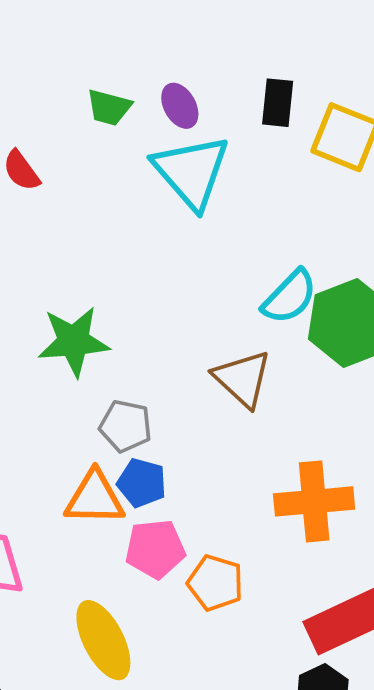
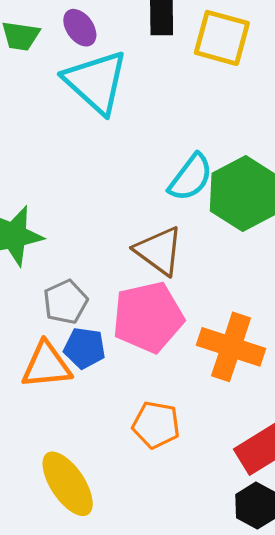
gray pentagon: (126, 426) -> (65, 302), turned -30
orange cross: (314, 501) -> (231, 347), turned 30
pink pentagon: (155, 549) -> (148, 317), moved, size x1.4

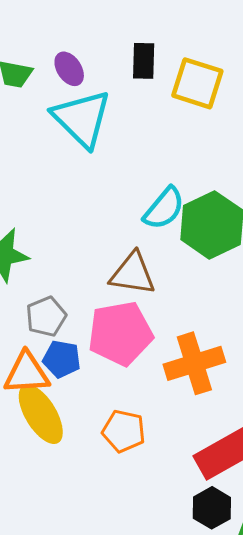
brown triangle: (159, 251) -> (133, 274), turned -30
orange cross: (231, 347) -> (194, 363), turned -38
yellow ellipse: (68, 484) -> (41, 414), moved

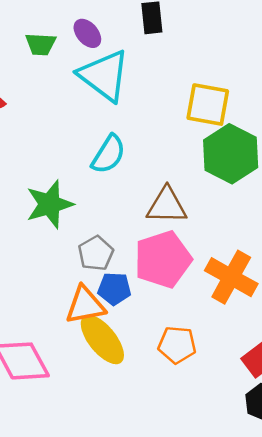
yellow square: (197, 83) -> (208, 105), moved
cyan semicircle: (164, 208) -> (109, 154), moved
orange cross: (194, 363) -> (231, 277), turned -36

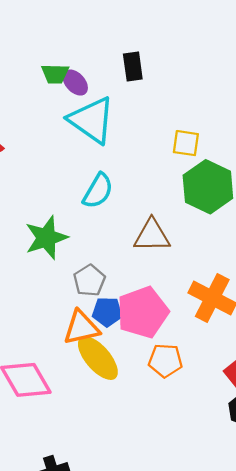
green trapezoid: (41, 44) -> (55, 74), moved
yellow square: (208, 105) -> (186, 143), size x0.7
pink pentagon: (163, 259) -> (143, 312), moved

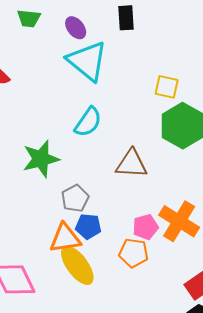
green trapezoid: (55, 74) -> (29, 18), moved
pink pentagon: (143, 312) -> (145, 227), moved, size x0.6
orange pentagon: (165, 361) -> (134, 253), moved

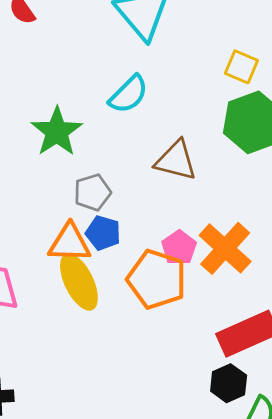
green star: (41, 159) -> (57, 132), turned -30
pink pentagon: (145, 227) -> (179, 248), turned -30
orange pentagon: (134, 253) -> (157, 279), size x1.5

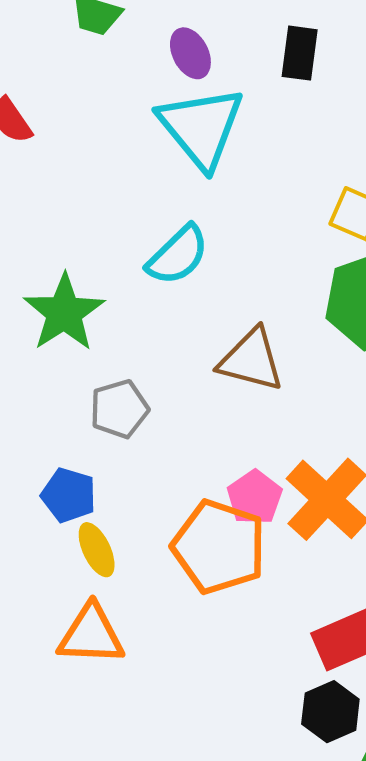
blue pentagon: (103, 233) -> (69, 495), moved
orange triangle: (69, 243) -> (91, 635), moved
yellow ellipse: (79, 282) -> (97, 550), size x0.6

